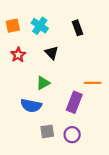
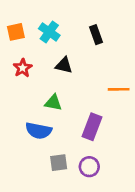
black triangle: (52, 53) -> (64, 65), turned -32
green triangle: (43, 83) -> (53, 103), turned 40
orange line: (93, 83) -> (119, 89), moved

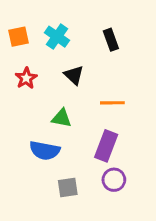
black triangle: (64, 65) -> (74, 75), turned 30
orange line: (119, 89) -> (112, 103), moved
purple circle: (89, 167) -> (114, 180), moved

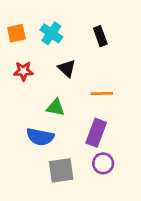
red star: (26, 78) -> (23, 71), turned 30
gray square: (68, 187) -> (61, 170), size x1.4

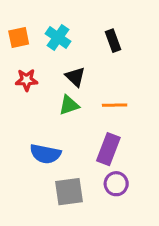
green triangle: (56, 107) -> (69, 105), moved, turned -30

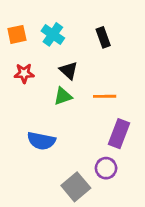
purple rectangle: (108, 149) -> (119, 134), moved
gray square: (69, 192) -> (76, 187), moved, turned -32

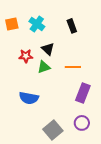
red star: (24, 73) -> (26, 56), moved
purple circle: (106, 168) -> (82, 123), moved

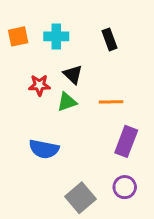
cyan cross: (37, 24) -> (56, 36), turned -35

